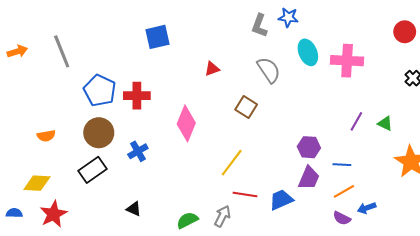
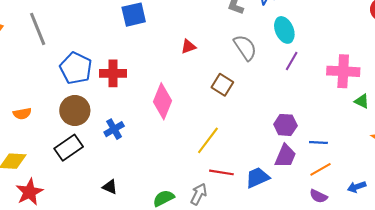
pink cross: (347, 61) -> (343, 71), moved
purple line: (356, 121) -> (292, 61), moved
blue arrow: (367, 208) -> (357, 187), moved

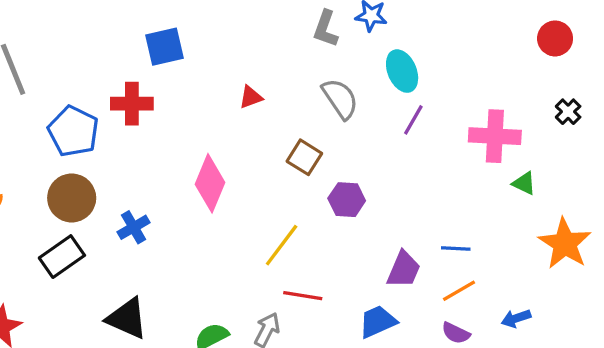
red cross: (113, 73) -> (132, 104), moved
purple hexagon: (285, 125) -> (347, 200), moved
blue trapezoid: (258, 178) -> (378, 322), moved
black triangle: (110, 187) -> (127, 318), size x1.8

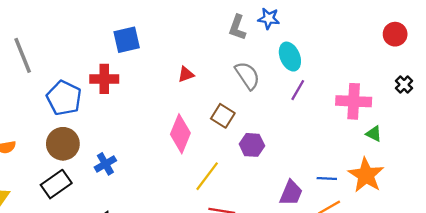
pink diamond: (210, 183) -> (180, 134), moved
orange star: (565, 244) -> (366, 175), moved

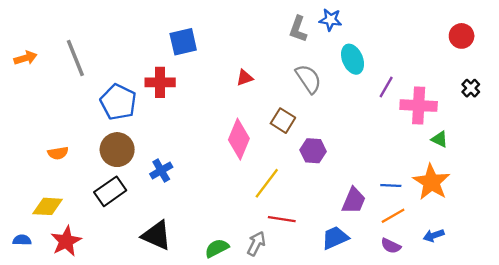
purple line: (298, 90) -> (386, 87), moved

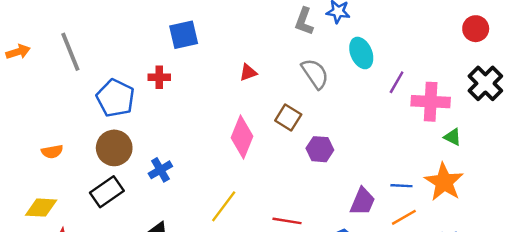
red cross: (160, 82) -> (159, 77), size x0.7
black cross: (471, 88) -> (485, 83), size x1.8
yellow line: (267, 183) -> (224, 206), moved

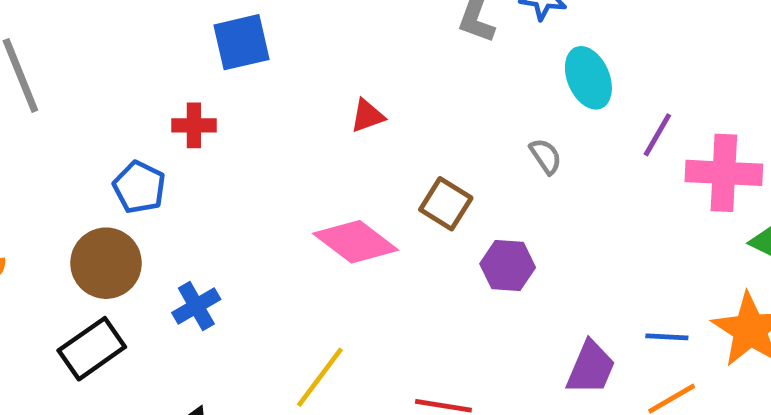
gray semicircle: (315, 74) -> (546, 156), moved, size x0.6
blue pentagon: (115, 98) -> (139, 187), moved, size x0.7
pink diamond: (242, 137) -> (356, 242), turned -75

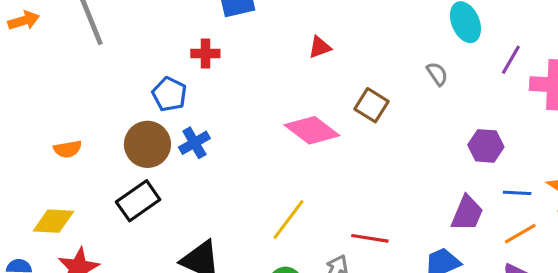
purple hexagon: (508, 266) -> (486, 146), moved
blue cross: (196, 306) -> (194, 143), moved

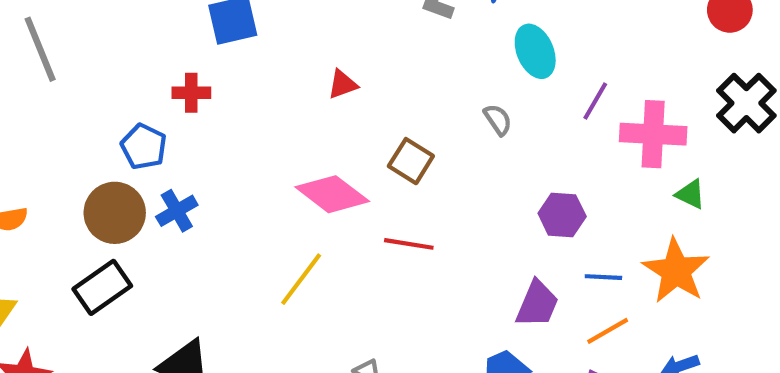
yellow line: (288, 220) -> (301, 279), moved
red line: (370, 238) -> (409, 244), moved

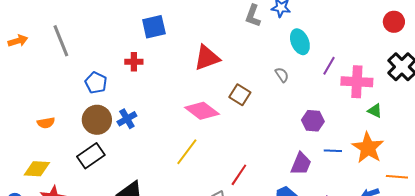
red triangle: (343, 84) -> (207, 58), size x1.8
blue pentagon: (144, 147) -> (96, 83), moved
red line: (409, 244) -> (239, 175), moved, turned -65
orange line: (608, 331) -> (397, 177), moved, turned 35

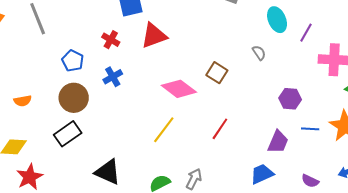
red triangle: (207, 58) -> (154, 36), moved
red cross: (134, 62) -> (111, 40), turned 30
purple line: (329, 66) -> (306, 33), moved
blue cross: (127, 119) -> (113, 77), moved
red line: (239, 175) -> (220, 129), moved

